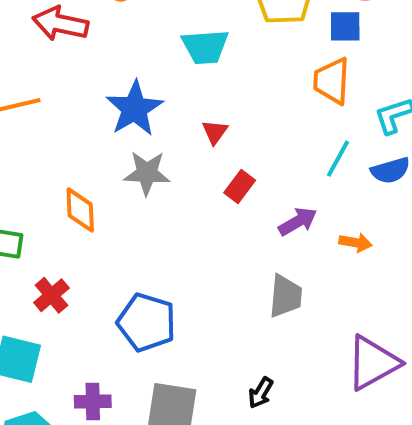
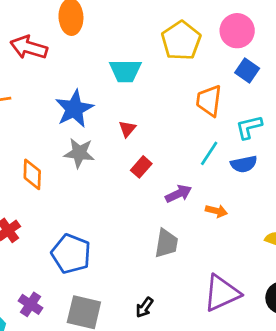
blue square: (345, 26) -> (247, 71), moved, turned 30
purple cross: (93, 402) -> (31, 304), turned 30

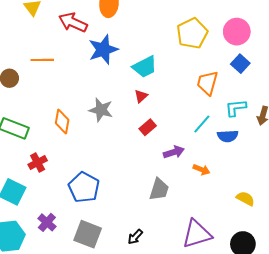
cyan trapezoid: (125, 71) -> (145, 67), moved, turned -35
blue star: (74, 109) -> (103, 50), moved

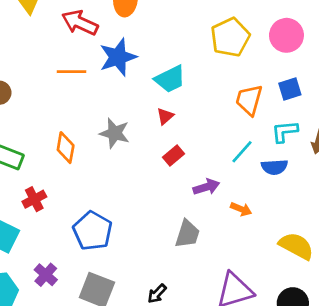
orange line: (42, 60) -> (72, 72), moved
blue square: (240, 64) -> (290, 89), moved, turned 30
yellow semicircle: (245, 199) -> (296, 246), size x1.5

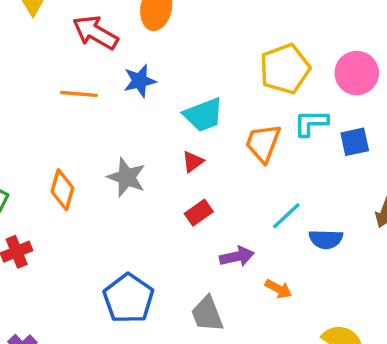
blue star: (118, 57) -> (140, 81), size x0.7
orange trapezoid: (249, 100) -> (263, 143), moved
cyan L-shape: (285, 132) -> (311, 123), moved
blue pentagon: (93, 231) -> (128, 298), moved
gray trapezoid: (187, 234) -> (207, 314), turned 136

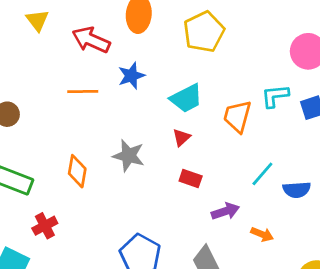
yellow pentagon: (285, 69) -> (204, 32), moved
red rectangle: (199, 213) -> (191, 179), turned 60

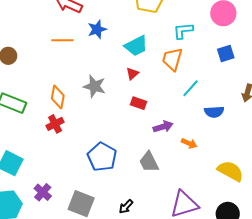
cyan L-shape: (275, 96) -> (183, 31), moved
cyan line: (262, 174) -> (191, 88), moved
red cross: (45, 226) -> (55, 124), moved

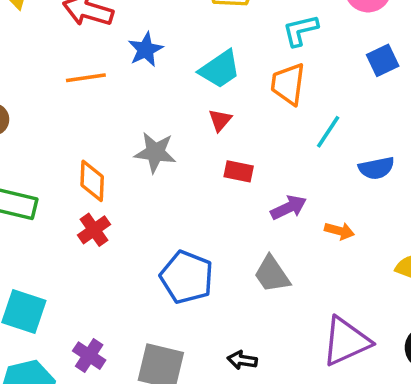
black arrow: (126, 207) -> (242, 360), turned 63

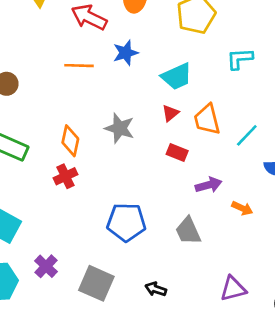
orange trapezoid: (288, 84) -> (207, 119), moved, turned -32
blue pentagon: (187, 277) -> (126, 222), turned -30
purple triangle: (346, 341) -> (233, 289), size x0.7

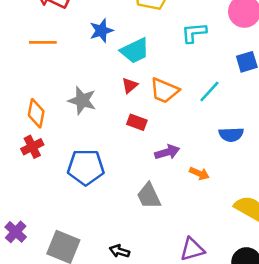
blue star: (126, 53) -> (101, 31), moved
orange trapezoid: (207, 119) -> (164, 91), turned -52
cyan line: (247, 135) -> (209, 92), moved
blue pentagon: (126, 222) -> (86, 167), moved

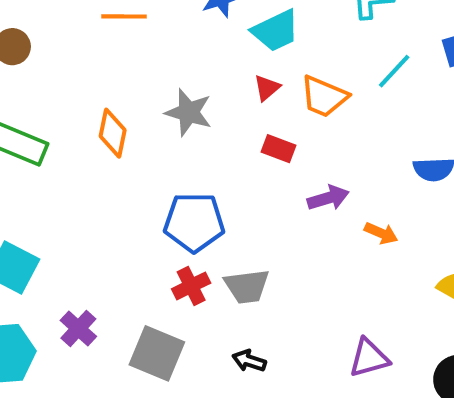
cyan line: (209, 92) -> (394, 71), moved
red cross: (32, 147) -> (191, 286), moved
gray trapezoid: (149, 196) -> (247, 286), moved, turned -72

